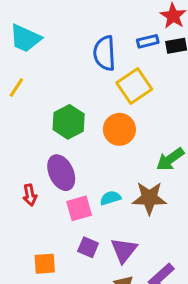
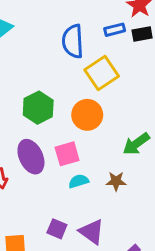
brown star: (149, 198) -> (116, 181), size x0.6
pink square: (79, 208) -> (67, 154), moved
purple triangle: (124, 250) -> (92, 232), turned -32

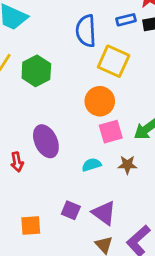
yellow square: (102, 73) -> (114, 61), turned -32
green hexagon: (38, 108) -> (36, 71), moved
pink square: (67, 154) -> (111, 132), moved

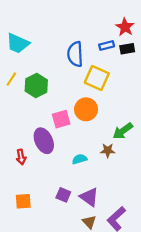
pink square: (111, 132) -> (61, 119), moved
brown star: (127, 165) -> (108, 150), moved
orange square: (31, 225) -> (23, 201), moved

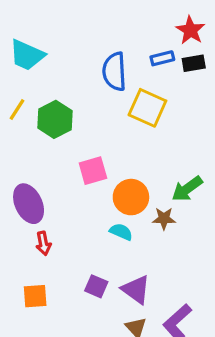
orange circle: (86, 109) -> (131, 197), moved
purple ellipse: (44, 141) -> (29, 204), moved
red arrow: (21, 157) -> (43, 243), moved
cyan semicircle: (80, 159) -> (121, 232), turned 40

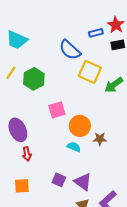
blue rectangle: (162, 58) -> (96, 33), moved
blue semicircle: (114, 72) -> (70, 50), turned -45
green arrow: (187, 189) -> (114, 85), moved

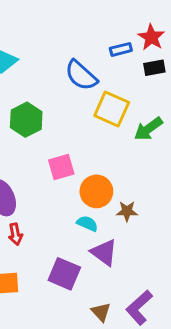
purple square: (59, 180) -> (64, 274), size x1.5
purple triangle: (83, 182) -> (104, 252), moved

